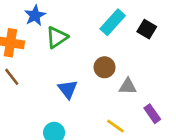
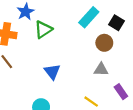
brown circle: (104, 67) -> (104, 43), moved

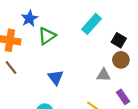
black square: (117, 23) -> (119, 40), moved
brown circle: (104, 43) -> (121, 60), moved

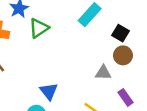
blue triangle: (56, 77) -> (49, 91), moved

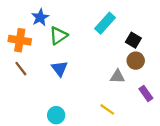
blue triangle: (49, 91) -> (60, 69), moved
purple rectangle: (125, 97) -> (146, 94), moved

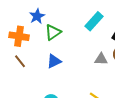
blue triangle: (60, 69) -> (54, 61), turned 42
gray triangle: (118, 77) -> (101, 59), moved

